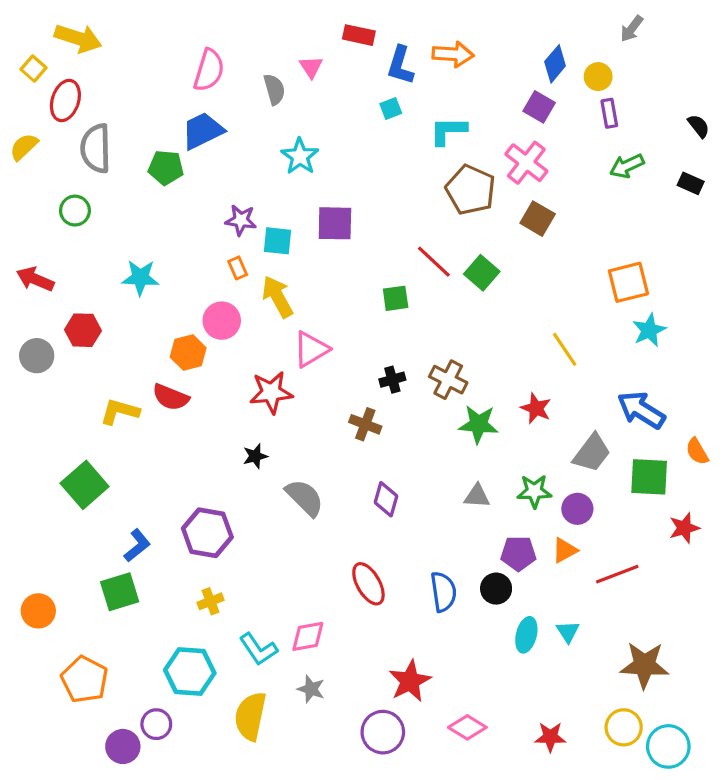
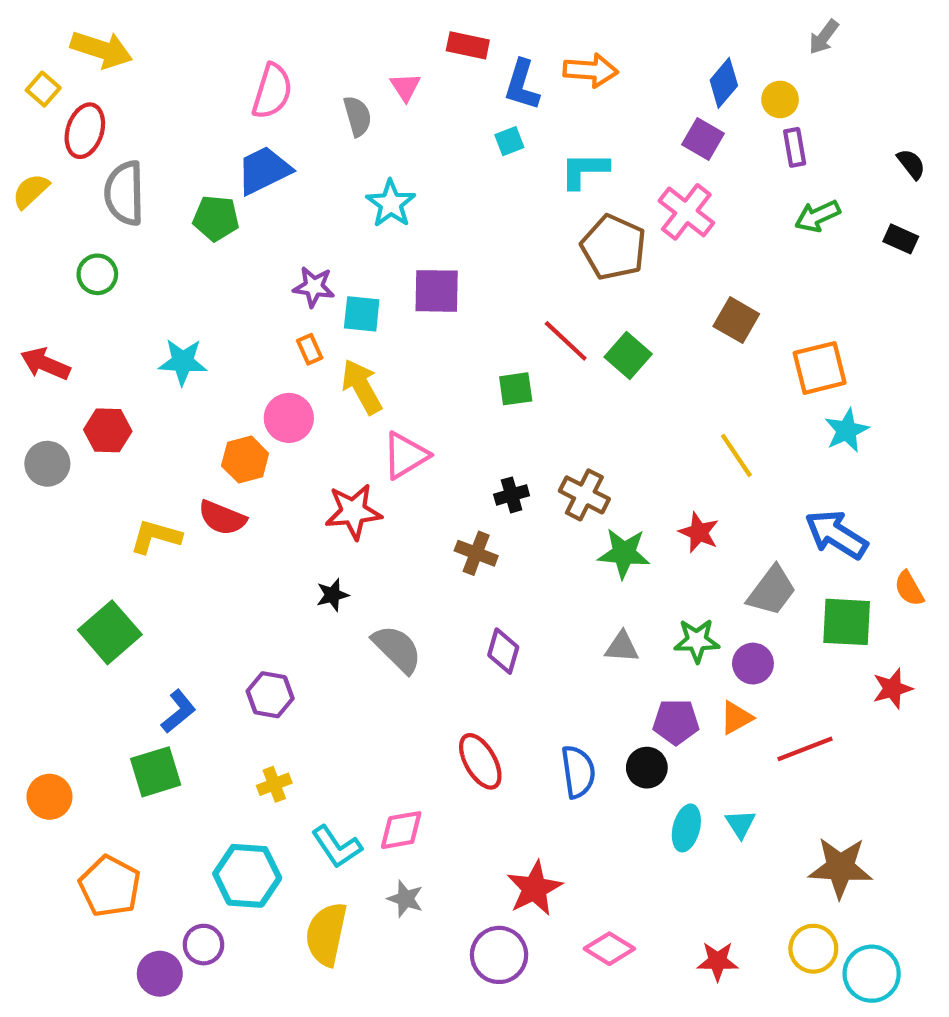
brown square: (538, 219) -> (736, 320), moved
purple hexagon: (207, 533) -> (270, 695), size x0.7

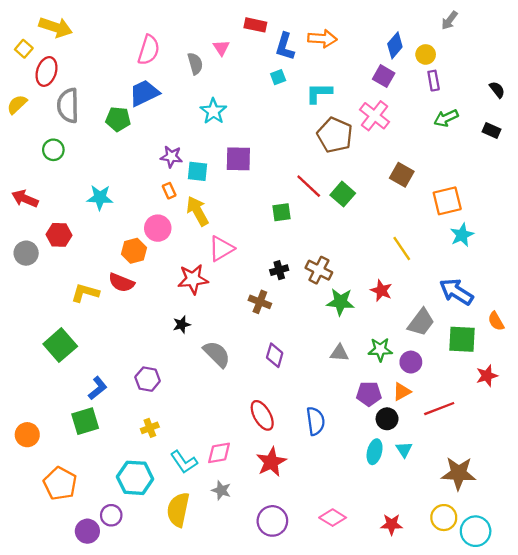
black circle: (647, 768) -> (387, 419), moved
red star: (534, 888) -> (271, 462), moved

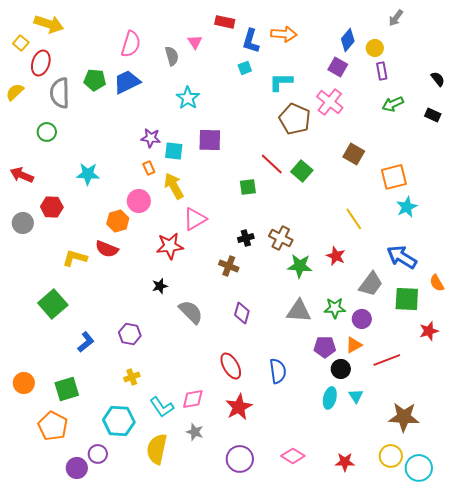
green pentagon: (118, 119) -> (95, 80), moved
gray triangle: (339, 353) -> (299, 311), size x1.5
green square: (85, 421) -> (67, 389), moved

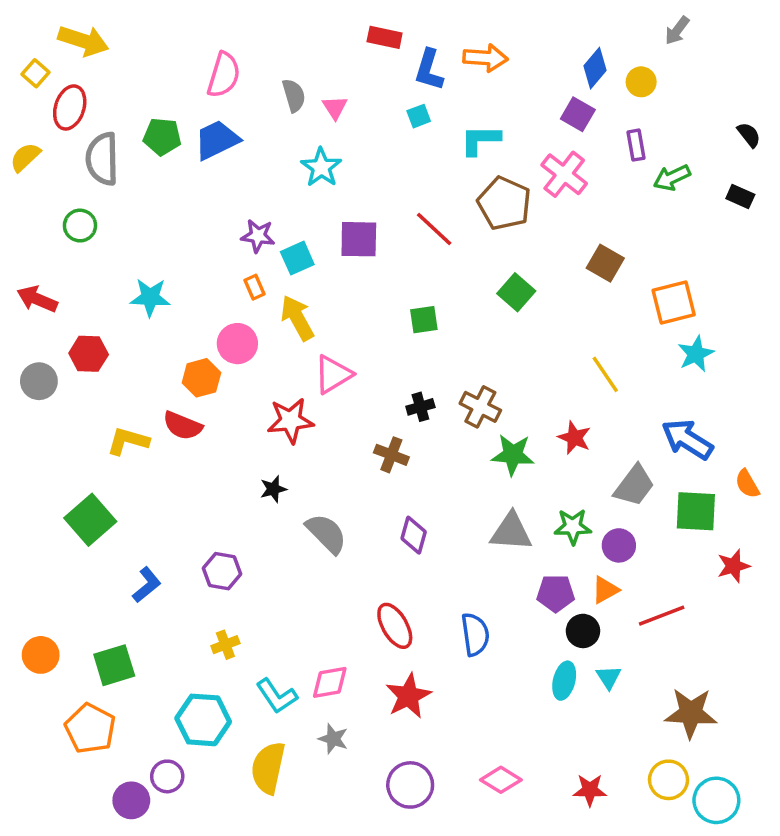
pink triangle: (195, 42) -> (335, 107), moved
purple rectangle: (382, 71) -> (636, 145), moved
cyan square: (174, 151) -> (297, 258), turned -30
red line: (272, 164) -> (434, 229), moved

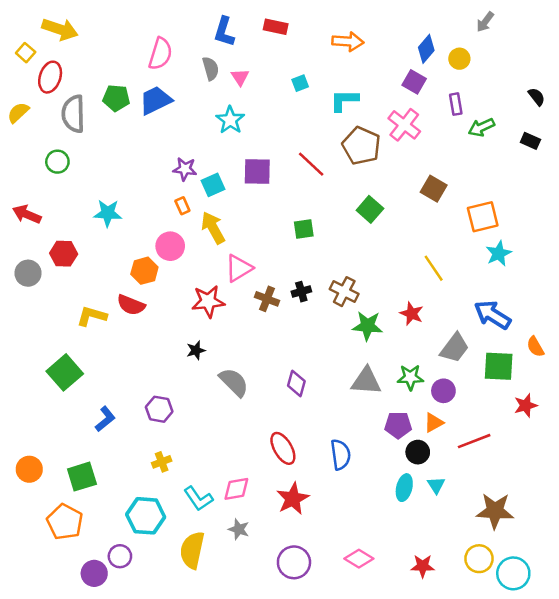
blue L-shape: (429, 70) -> (224, 32), moved
brown cross: (391, 455) -> (267, 299), moved

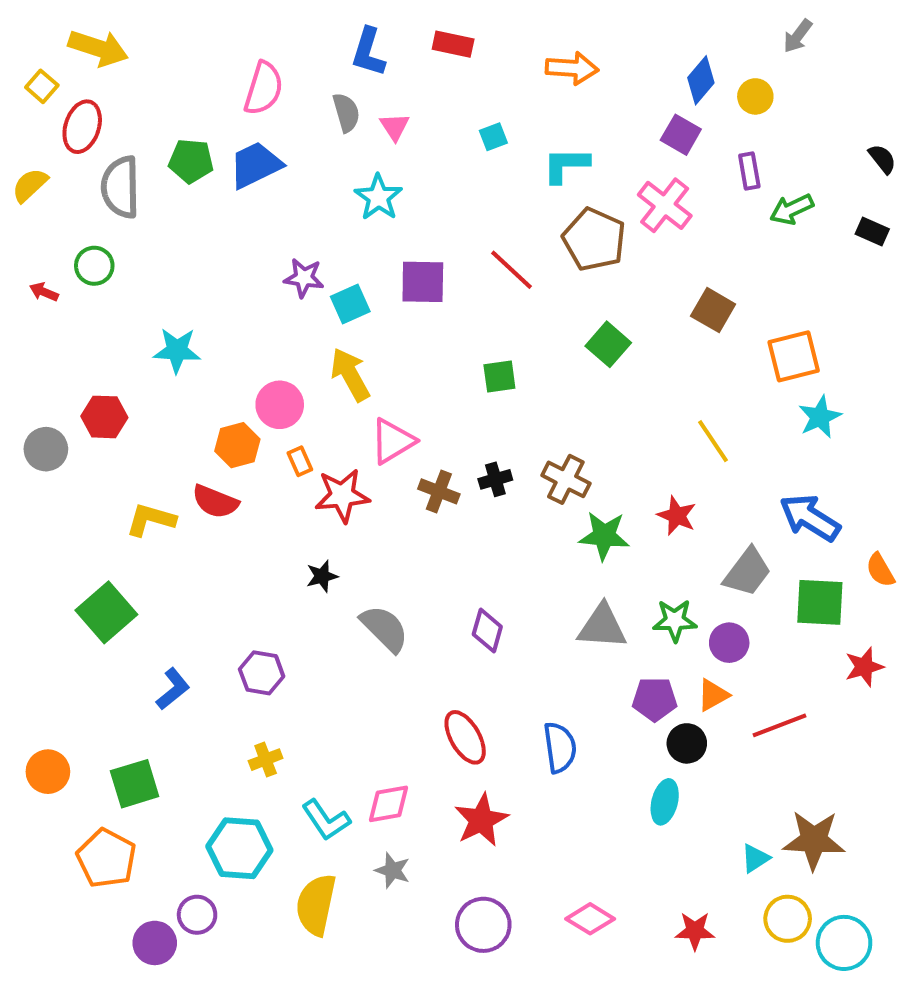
orange rectangle: (182, 206) -> (300, 461), moved
red arrow: (27, 214) -> (44, 292), moved, size x0.6
cyan triangle: (436, 485) -> (755, 858), moved, turned 30

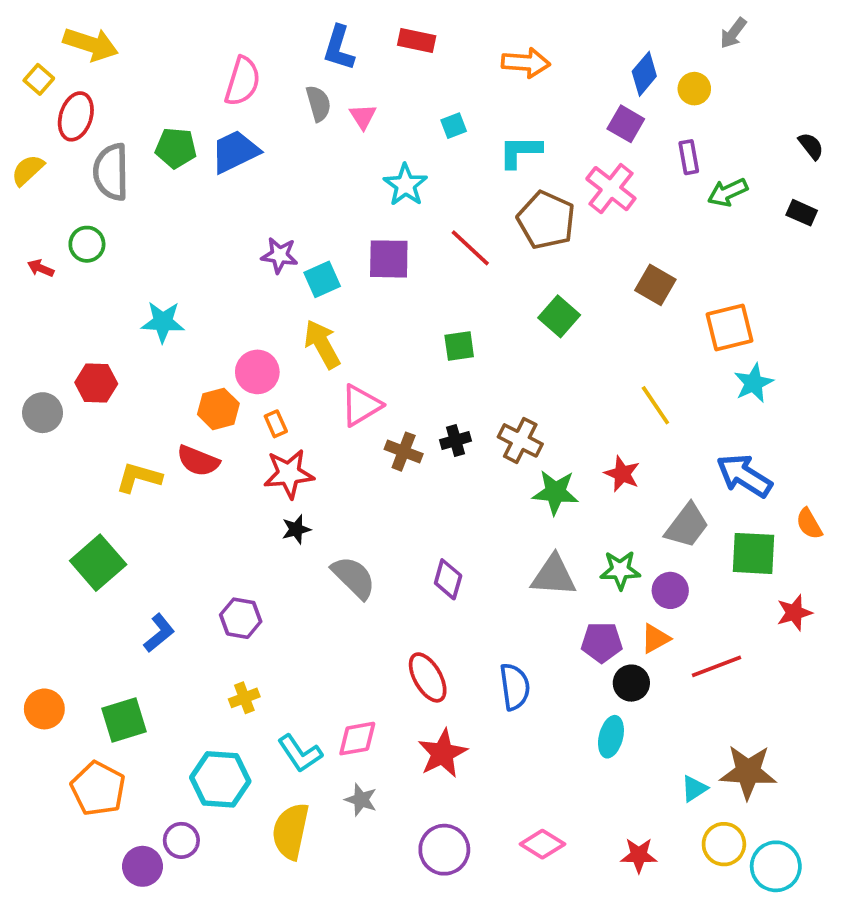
cyan star: (378, 197) -> (405, 185), moved
red star: (342, 496) -> (289, 474), moved

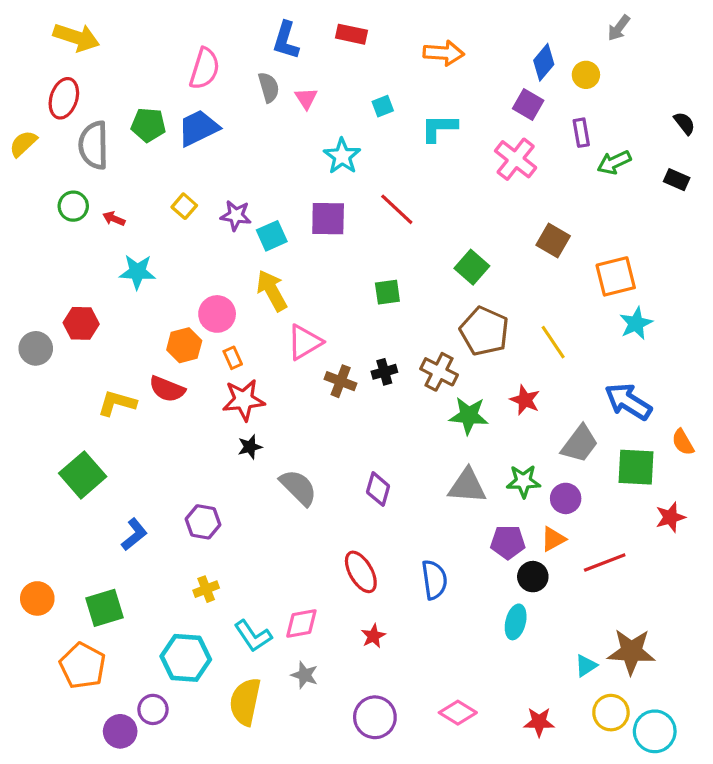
yellow square: (39, 79) -> (184, 206), moved
brown pentagon: (546, 220) -> (484, 331), moved
red arrow: (41, 268) -> (114, 219), moved
red star: (442, 753) -> (373, 636), size x0.6

